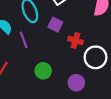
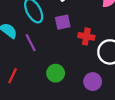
purple square: (55, 25) -> (63, 22), turned -32

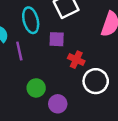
purple circle: (93, 82) -> (58, 104), moved

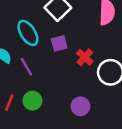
red cross: (76, 60) -> (85, 57), turned 35
green circle: (36, 88) -> (32, 101), moved

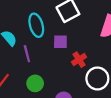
green circle: (32, 101) -> (35, 83), moved

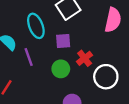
green circle: (35, 83) -> (61, 69), moved

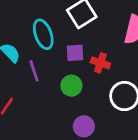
red cross: (85, 58) -> (100, 63), moved, turned -35

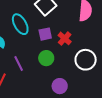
red cross: (100, 63) -> (65, 38), turned 32
purple line: (34, 71) -> (19, 63), moved

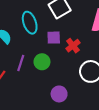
green circle: (46, 58) -> (42, 62), moved
purple line: (19, 63) -> (21, 63), turned 35

